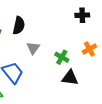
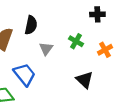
green cross: (62, 57) -> (76, 41), moved
black triangle: (70, 78) -> (85, 80), turned 36

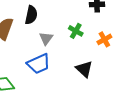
blue trapezoid: (25, 74) -> (39, 64), moved, turned 105

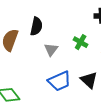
blue trapezoid: (39, 64) -> (59, 81), moved

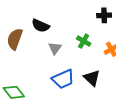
black semicircle: (36, 26) -> (40, 26), turned 102

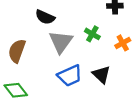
brown semicircle: (15, 39) -> (17, 51), moved
gray triangle: (55, 48) -> (61, 42), size x1.6

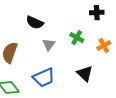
gray triangle: (61, 42) -> (49, 45), size x0.6
blue trapezoid: (70, 76) -> (44, 78), moved

